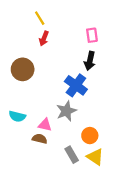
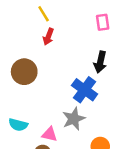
pink rectangle: (92, 35) -> (103, 22), moved

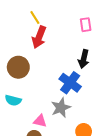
red arrow: (48, 37) -> (39, 37), size x1.5
cyan semicircle: (18, 125) -> (13, 100), moved

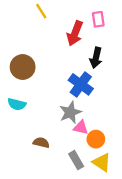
red arrow: (39, 37) -> (75, 33), moved
pink triangle: (40, 121) -> (81, 127), moved

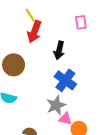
red arrow: (75, 33) -> (34, 32), moved
black arrow: (96, 58) -> (59, 50), moved

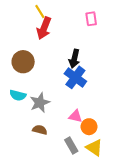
black arrow: (59, 50) -> (74, 59), moved
gray star: (56, 105) -> (40, 103), moved

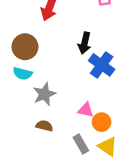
blue cross: (75, 77) -> (102, 65), moved
cyan semicircle: (18, 95) -> (23, 73), moved

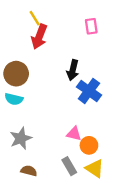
gray star: (44, 94) -> (21, 138), moved
brown semicircle: (44, 126) -> (29, 171), moved

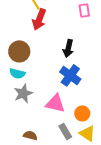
blue cross: (89, 91) -> (70, 75), moved
pink triangle: (74, 134) -> (55, 103), moved, size x1.5
gray star: (21, 138) -> (23, 93), moved

